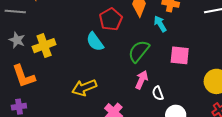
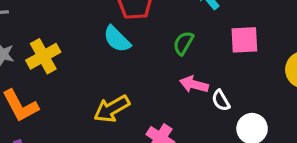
green semicircle: (139, 51) -> (183, 43), size x0.7
pink arrow: (142, 80) -> (194, 84), turned -90

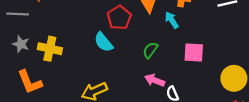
yellow cross: (43, 56) -> (50, 49), turned 35

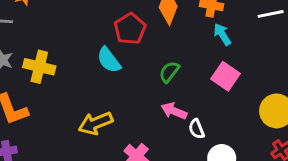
cyan arrow: (172, 20) -> (222, 34), moved
pink square: (194, 53) -> (225, 76), turned 30

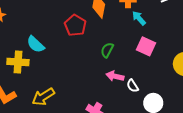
cyan semicircle: (109, 60) -> (36, 44), moved
yellow arrow: (96, 123) -> (43, 97), moved

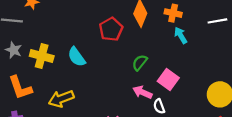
cyan semicircle: (36, 44) -> (77, 57), moved
pink square: (146, 46) -> (168, 79), moved

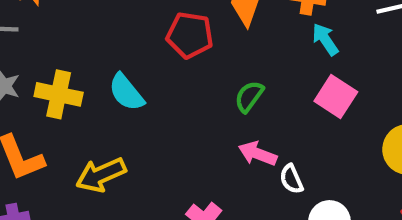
red pentagon: (111, 29) -> (190, 35), turned -30
pink square: (168, 79) -> (336, 96), moved

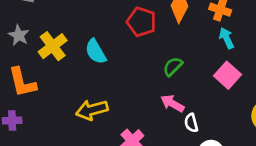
yellow cross: (59, 94) -> (53, 46), turned 32
yellow arrow: (101, 175) -> (92, 110), moved

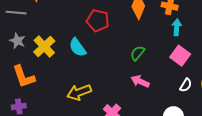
red pentagon: (141, 22) -> (98, 21), moved
cyan arrow: (227, 38) -> (177, 27), turned 35
white semicircle: (191, 123) -> (186, 85), moved, turned -128

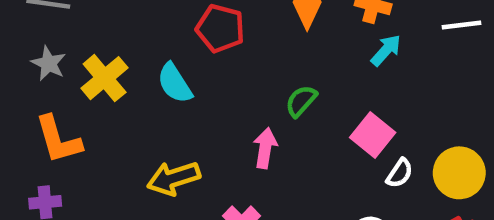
cyan arrow: (177, 27) -> (386, 50), turned 35
pink square: (180, 56) -> (373, 135), moved
pink arrow: (140, 81) -> (265, 148), moved, turned 72

